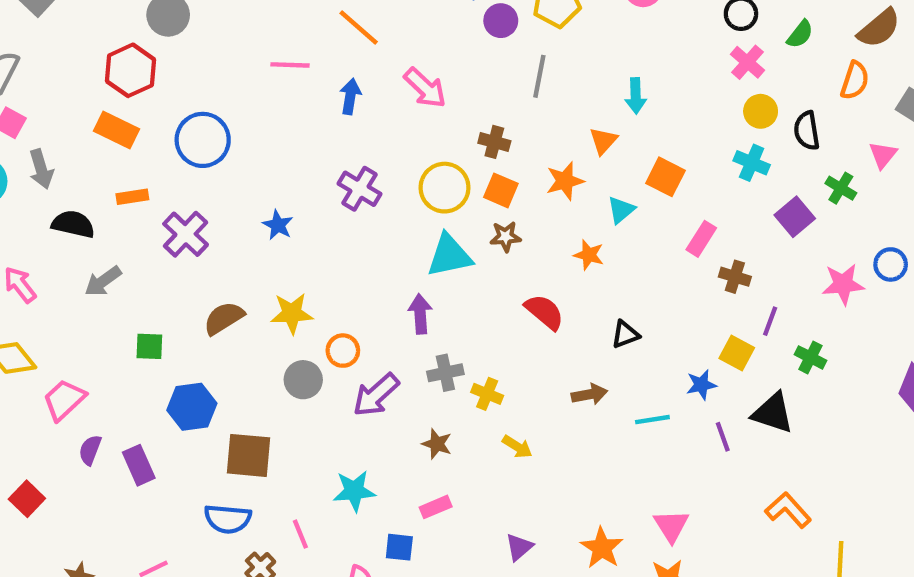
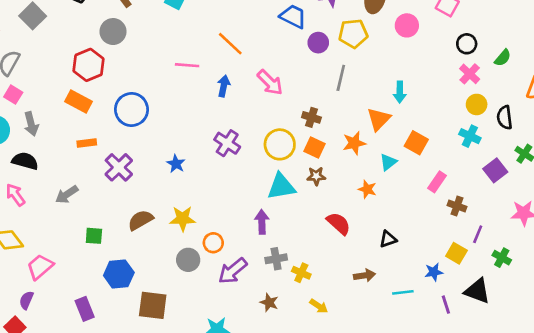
orange triangle: (603, 141) -> (379, 119), size x1.4
black semicircle: (73, 224) -> (25, 161), moved
purple semicircle: (90, 450) -> (26, 300), moved

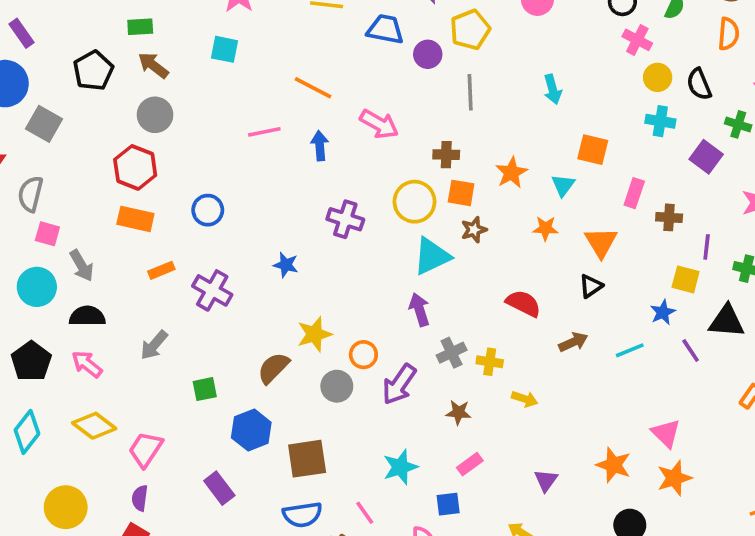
blue circle: (132, 110) -> (208, 210), size x0.7
orange triangle: (379, 119) -> (601, 242), moved
brown semicircle: (140, 220) -> (273, 368), moved
red semicircle: (339, 223) -> (523, 303), moved

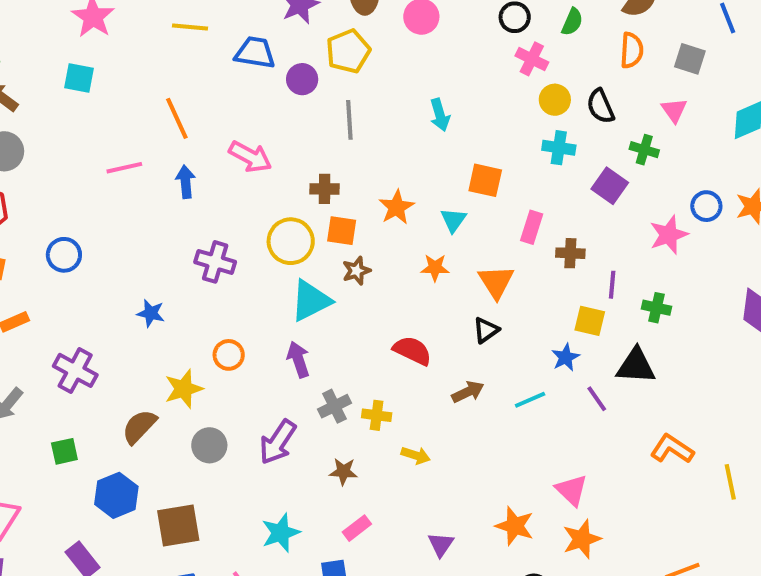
orange line: (313, 88) -> (177, 118), turned 39
purple cross: (212, 290) -> (75, 370), moved
orange circle: (363, 355) -> (229, 355), moved

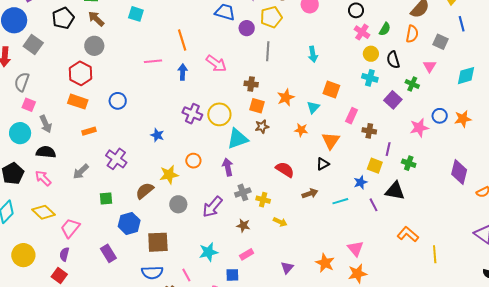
green semicircle: (572, 22) -> (385, 29), moved
yellow circle: (291, 241) -> (219, 114), moved

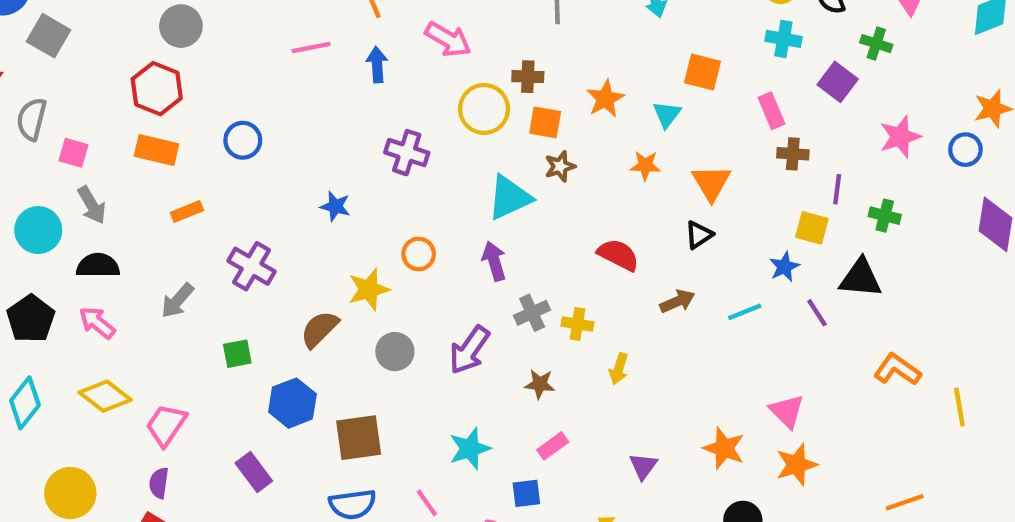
pink square: (29, 105) -> (74, 153), moved
yellow circle: (219, 114) -> (484, 109), moved
pink rectangle: (352, 116) -> (771, 111), moved, turned -42
blue circle: (440, 116) -> (965, 150), moved
yellow arrow: (280, 222) -> (619, 369), turned 88

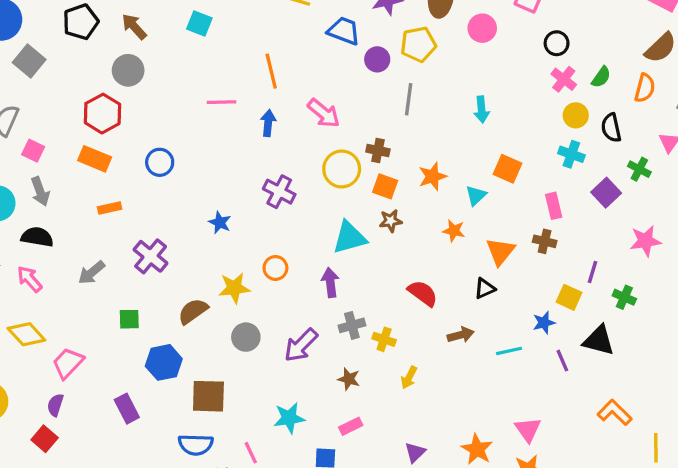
brown cross: (793, 154) -> (545, 241), moved

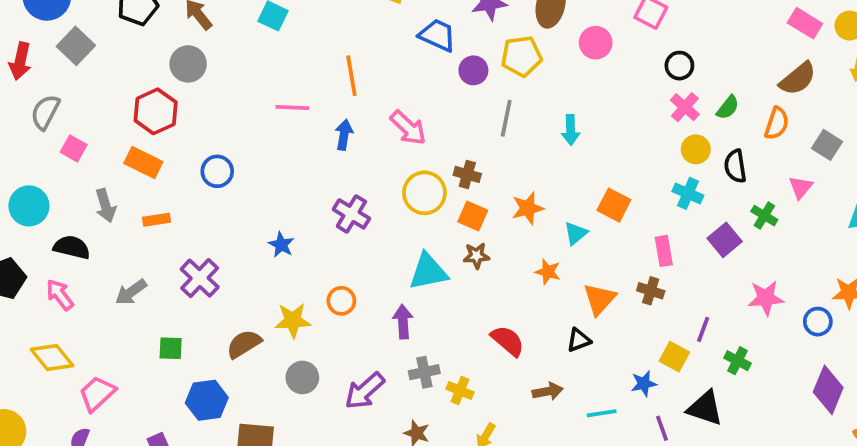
cyan arrow: (482, 109) -> (571, 130), moved
gray arrow: (40, 191) -> (106, 206), moved

